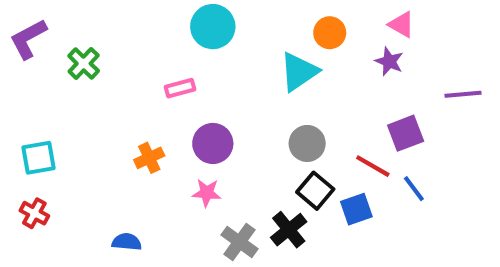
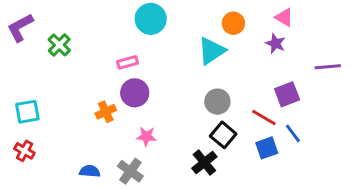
purple circle: (213, 143) -> (135, 93), moved
blue square: (356, 209) -> (267, 148), moved
gray cross: (239, 242) -> (130, 171), moved

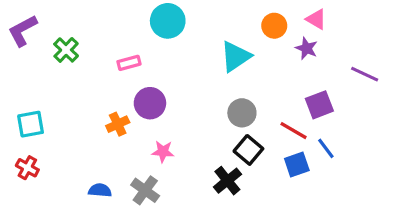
orange circle: (233, 23) -> (274, 26), moved
pink rectangle: (127, 62) -> (129, 63), moved
purple line: (328, 67) -> (365, 74), turned 30

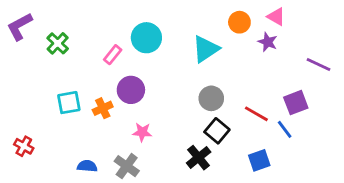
cyan circle: (168, 21) -> (146, 38), moved
pink rectangle: (129, 63) -> (113, 55), turned -36
purple square: (319, 105) -> (296, 103), moved
cyan square: (31, 124) -> (69, 103), moved
blue square: (297, 164) -> (259, 160), moved

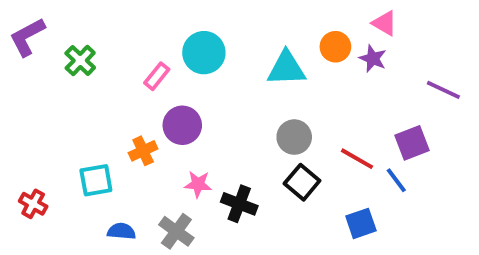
orange circle: (239, 22) -> (335, 47), moved
cyan triangle: (206, 49) -> (286, 68), turned 32
cyan square: (69, 103) -> (96, 180), moved
black cross: (199, 158) -> (239, 204), moved, turned -30

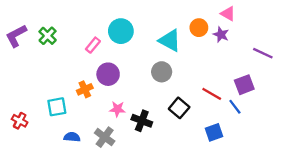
purple L-shape: (27, 37) -> (16, 36), moved
cyan triangle: (286, 68) -> (170, 40), turned 30
gray circle: (294, 137) -> (162, 72), moved

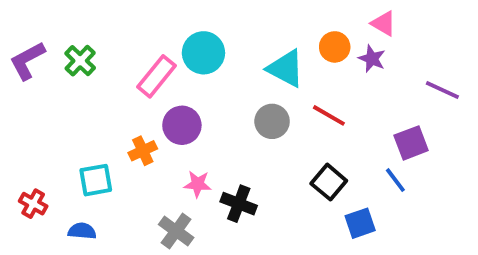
pink rectangle: (93, 45) -> (156, 76), size x1.5
red line: (212, 94) -> (329, 115), moved
black square: (179, 108) -> (329, 182), moved
blue semicircle: (72, 137) -> (82, 231), moved

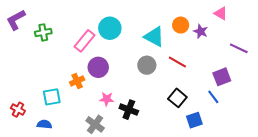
pink triangle: (384, 23) -> (221, 13), moved
purple L-shape: (27, 61) -> (16, 20), moved
green cross: (80, 61) -> (43, 32), turned 35

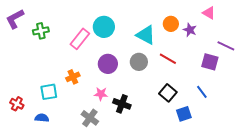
purple circle: (98, 67) -> (108, 64), moved
purple square: (222, 77) -> (210, 62), moved, turned 36

